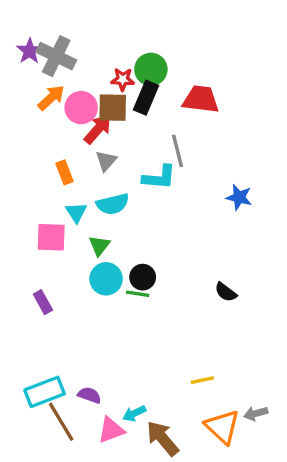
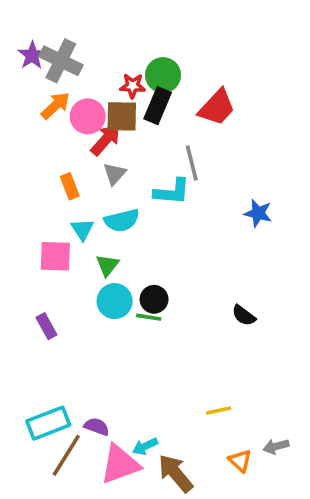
red trapezoid: (201, 99) -> (217, 107), turned 126
brown line: (61, 422) -> (66, 455), turned 63
orange triangle: (222, 427) -> (240, 461), size x0.6
pink triangle: (111, 430) -> (120, 464), size x1.4

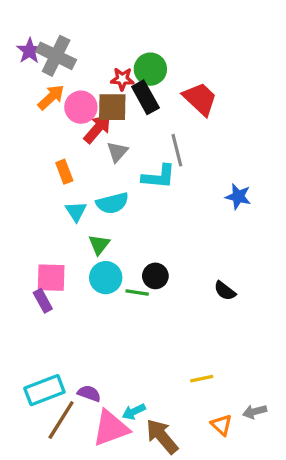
black rectangle: (158, 106) -> (145, 97), turned -52
red trapezoid: (217, 107) -> (200, 99), turned -90
gray triangle: (115, 174) -> (117, 152), moved
pink square: (55, 256) -> (51, 278), moved
black circle: (154, 299) -> (155, 276), moved

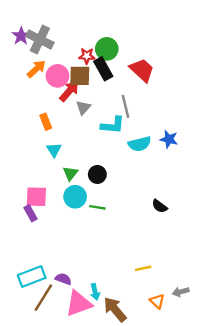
cyan semicircle: (112, 203) -> (140, 144), moved
black circle: (155, 276) -> (97, 174), moved
cyan arrow: (134, 412) -> (95, 292), turned -77

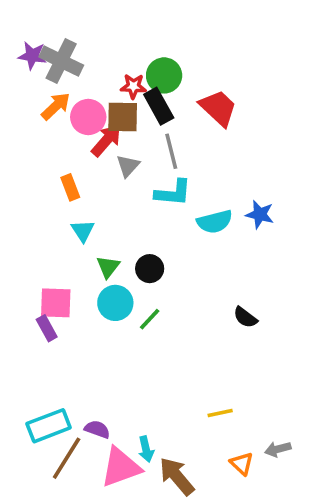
purple star: (21, 36) -> (32, 56), turned -30
gray line: (126, 106) -> (171, 151), moved
green line: (97, 207) -> (150, 319), turned -56

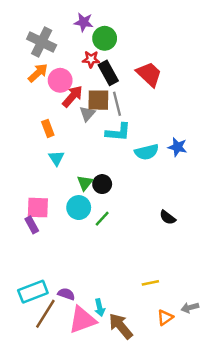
purple star: (32, 56) -> (84, 22), moved
green circle: (164, 75) -> (105, 38), moved
brown square: (123, 117) -> (98, 100), moved
green triangle: (108, 267) -> (85, 183), moved
orange triangle: (242, 464) -> (165, 317), turned 42

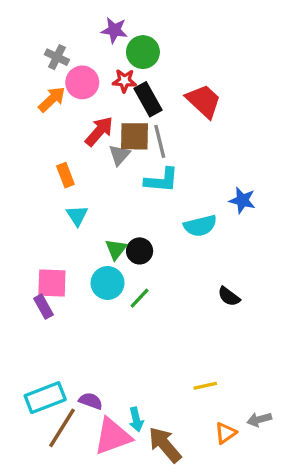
gray cross: (42, 42) -> (57, 57), size x0.6
pink circle: (60, 80) -> (82, 82), moved
cyan semicircle: (147, 152) -> (200, 226), moved

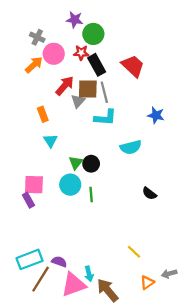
blue star: (242, 200) -> (156, 115), moved
green line: (140, 298) -> (91, 195), turned -48
yellow line: (205, 386) -> (134, 252), turned 56

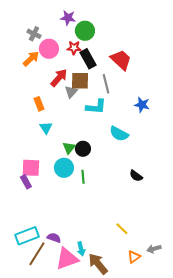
gray line: (104, 92) -> (106, 84), moved
cyan semicircle: (131, 147) -> (119, 134), turned 42

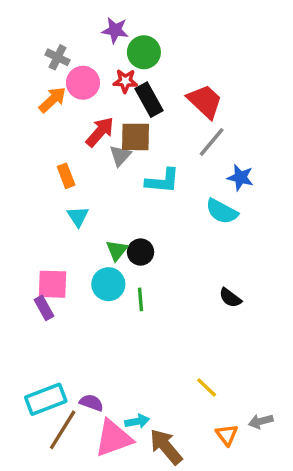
gray line: (106, 84) -> (212, 142), moved, turned 54
cyan semicircle: (119, 134) -> (222, 211), moved
cyan arrow: (81, 249) -> (137, 421), turned -88
orange triangle: (134, 257) -> (227, 435), turned -32

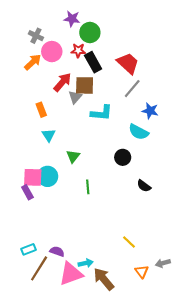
black circle: (141, 252) -> (123, 157), moved
cyan circle: (108, 284) -> (48, 176), moved
cyan rectangle: (46, 399) -> (29, 249), size x0.6

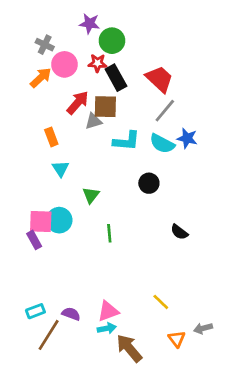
gray triangle: (75, 97) -> (94, 121), turned 32
cyan semicircle: (139, 132) -> (162, 144), moved
black circle: (123, 157) -> (149, 183), moved
pink triangle: (71, 274) -> (108, 311), moved, size x0.7

